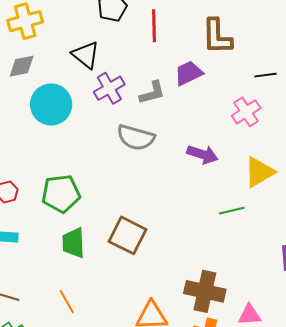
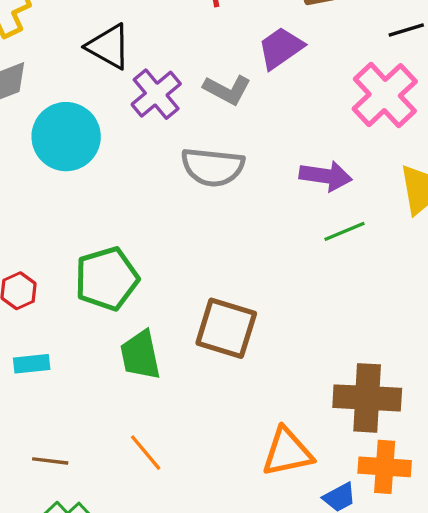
gray L-shape: (152, 93) -> (227, 90), turned 52
pink cross: (246, 112) -> (385, 95), size x1.4
green line: (232, 211) -> (344, 231), moved

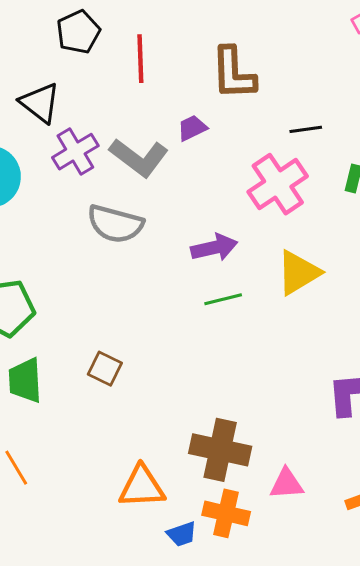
purple trapezoid: (281, 48) -> (192, 128), size x0.7
gray L-shape: (227, 90) -> (139, 157), size x1.4
purple arrow: (326, 176) -> (214, 248), turned -30
brown square: (226, 328) -> (105, 369), size x0.6

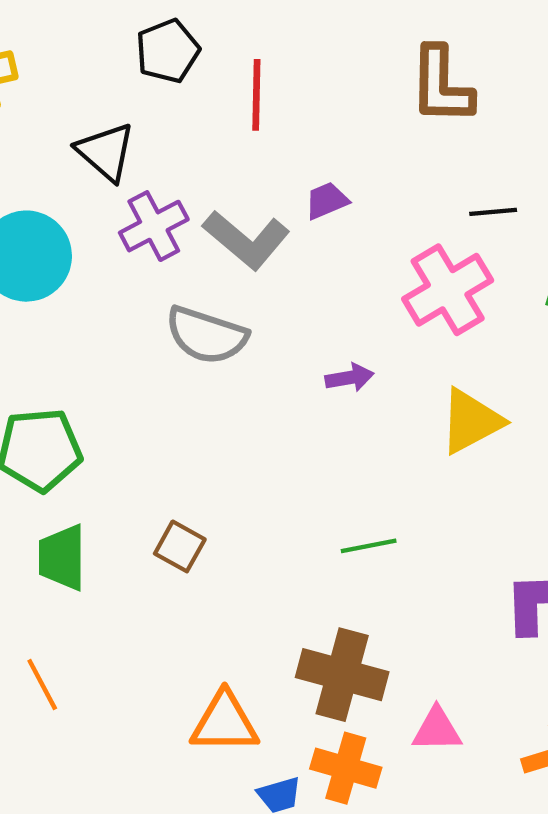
brown L-shape: (233, 73) -> (441, 85), moved
purple arrow: (214, 248) -> (350, 378), size x0.7
green line: (223, 299) -> (369, 546), moved

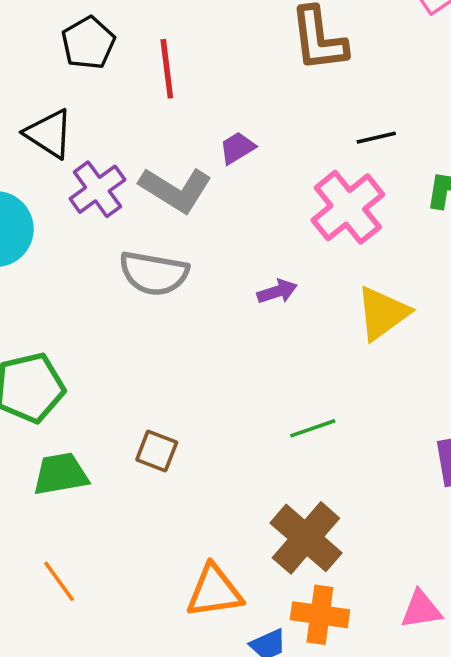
green trapezoid: (62, 557) -> (61, 474), turned 88
brown cross: (342, 675) -> (306, 538), turned 34
pink triangle: (437, 730) -> (421, 610), moved

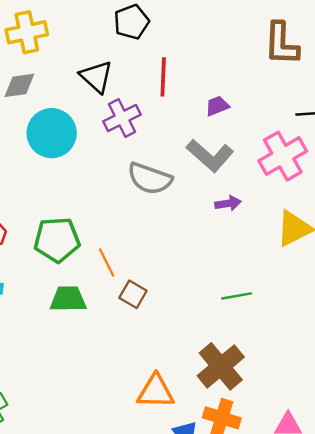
red line: (167, 69) -> (163, 77), moved
gray L-shape: (176, 190) -> (210, 155), moved
orange line: (59, 581) -> (107, 263), moved

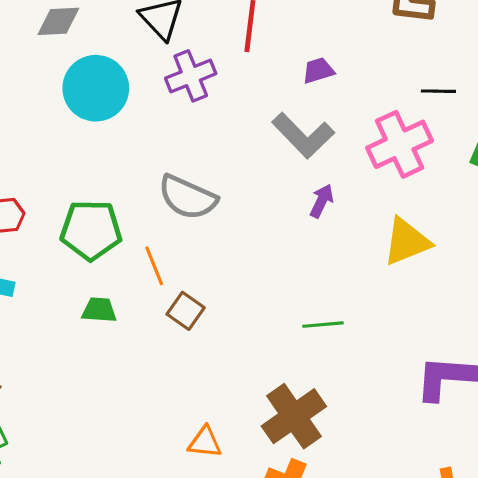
gray semicircle: (150, 179) -> (188, 197), moved
purple arrow: (228, 203) -> (322, 201), turned -60
green trapezoid: (68, 299) -> (99, 310), size x0.7
orange triangle: (156, 391) -> (205, 442), size x0.7

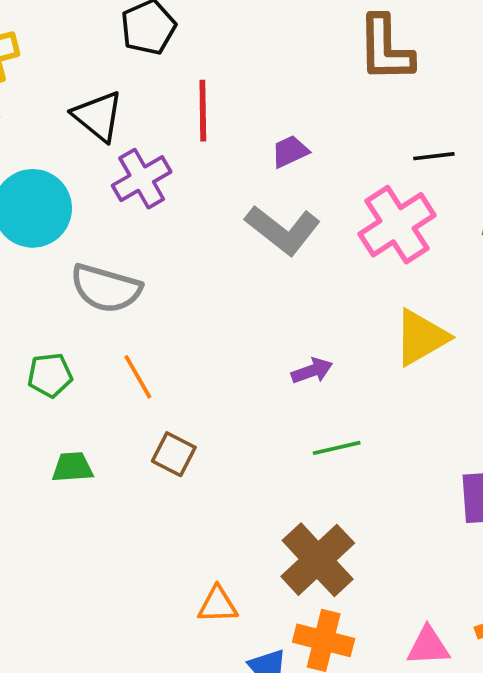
gray semicircle: (188, 197) -> (106, 288), moved
purple arrow: (322, 201) -> (312, 371), moved, turned 52
green pentagon: (91, 230) -> (50, 375), size x0.6
orange line: (154, 266) -> (138, 377), moved

